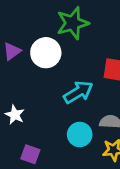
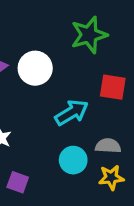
green star: (73, 23) -> (89, 35), moved

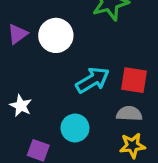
red square: (113, 87) -> (134, 80), moved
cyan circle: (73, 160) -> (75, 128), moved

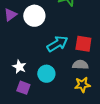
white star: (21, 106) -> (19, 67), moved

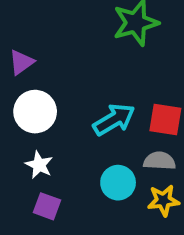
white circle: (34, 16) -> (35, 112), moved
cyan circle: (46, 74) -> (118, 183), moved

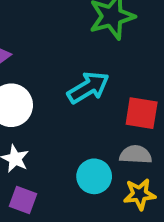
cyan arrow: (114, 119) -> (88, 87), moved

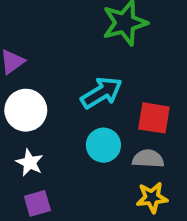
cyan circle: (94, 176) -> (103, 145), moved
purple square: (23, 200) -> (37, 203), turned -36

